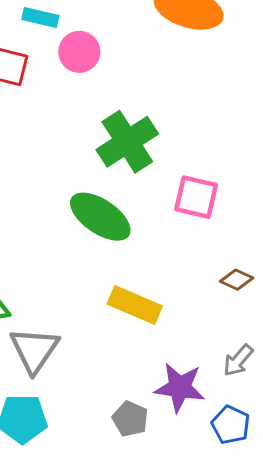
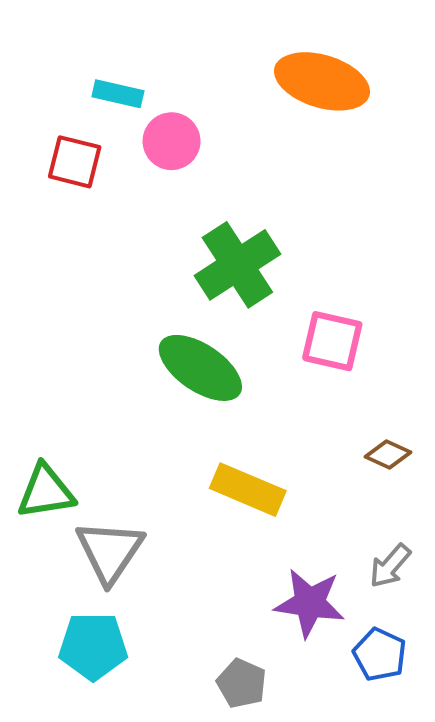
gray pentagon: (130, 419) -> (242, 683), moved

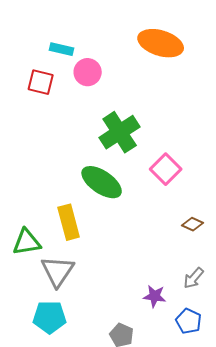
pink square: (332, 341) -> (166, 169), turned 32
yellow rectangle: (248, 490) -> (69, 222), moved, turned 52
purple star: (310, 603) -> (155, 296), size x0.7

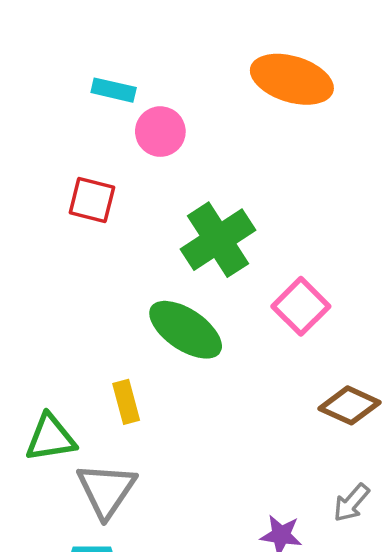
red square: (41, 82) -> (92, 200), moved
yellow rectangle: (69, 222) -> (126, 402), size x0.7
brown diamond: (193, 224) -> (350, 405), size x1.5

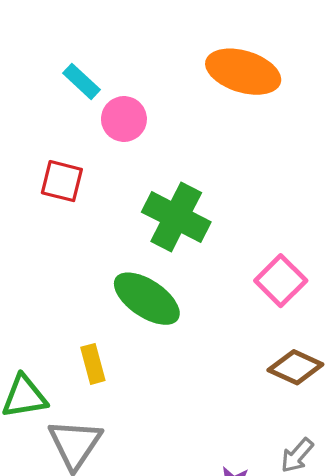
cyan rectangle: (114, 90) -> (81, 81), turned 30
green cross: (218, 240) -> (176, 217), turned -30
pink square: (301, 306) -> (281, 281), moved

